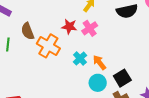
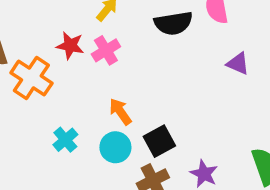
cyan cross: (80, 59) -> (65, 140), moved

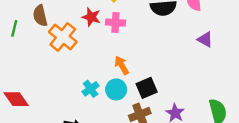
pink cross: (106, 50) -> (115, 23), turned 30
cyan cross: (65, 140) -> (91, 89), moved

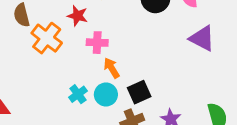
pink cross: (115, 23) -> (97, 43), moved
purple triangle: (205, 39) -> (202, 38), size x1.5

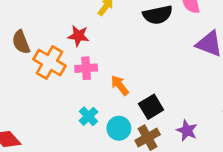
pink cross: (97, 43) -> (86, 68), moved
cyan circle: (106, 94) -> (119, 128), moved

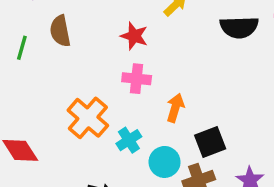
orange cross: (49, 62) -> (88, 118), moved
orange arrow: (120, 85) -> (175, 108), turned 45

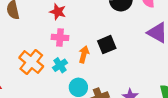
cyan cross: (129, 140) -> (60, 65), moved
black square: (210, 142) -> (107, 45), moved

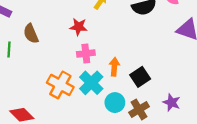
black square: (107, 45) -> (140, 77), moved
cyan cross: (60, 65) -> (91, 83), size x1.5

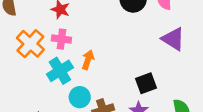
black square: (140, 77) -> (146, 83), moved
orange cross: (60, 85) -> (30, 44), moved

